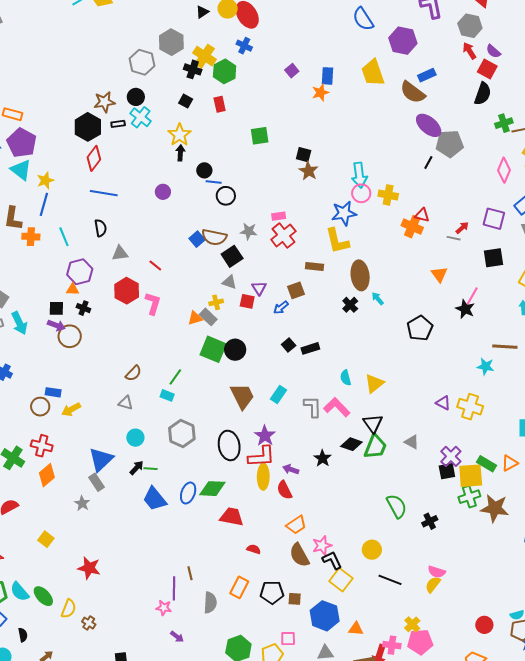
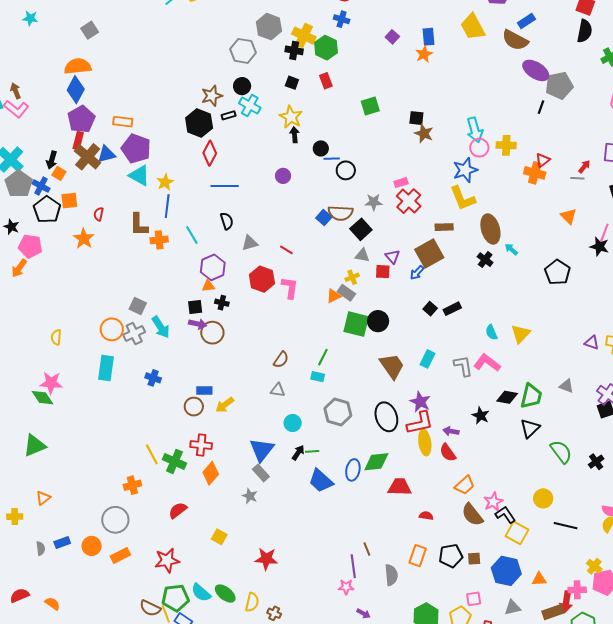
red triangle: (422, 215) -> (543, 160), turned -42
brown square: (296, 290) -> (429, 253), size x1.6
black triangle: (373, 423) -> (530, 428), moved, turned 30

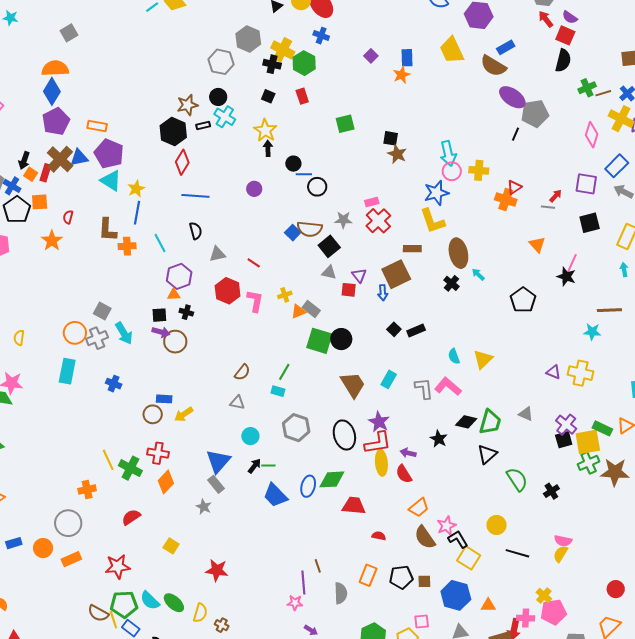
red rectangle: (78, 141) -> (46, 173), moved
blue arrow: (417, 273) -> (383, 293), turned -49
yellow cross: (352, 277) -> (285, 295), moved

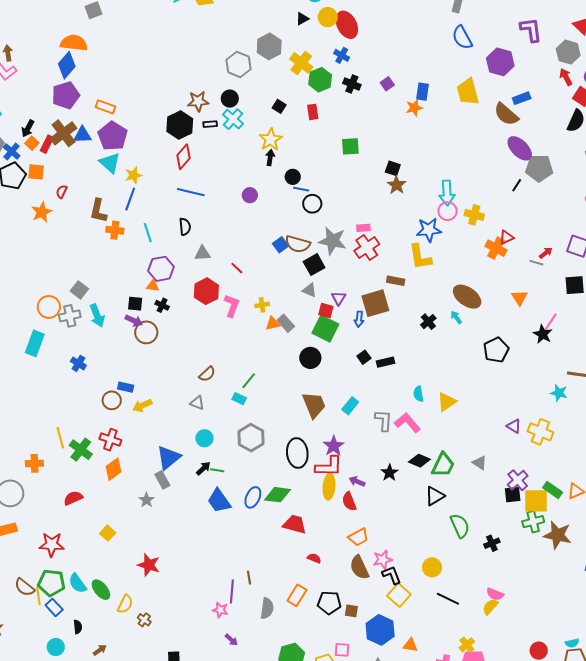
black cross: (272, 64) -> (352, 84), moved
gray star: (343, 220) -> (332, 241), size x1.6
brown ellipse: (458, 253) -> (467, 297), moved, turned -52
green square: (319, 341) -> (325, 329), moved

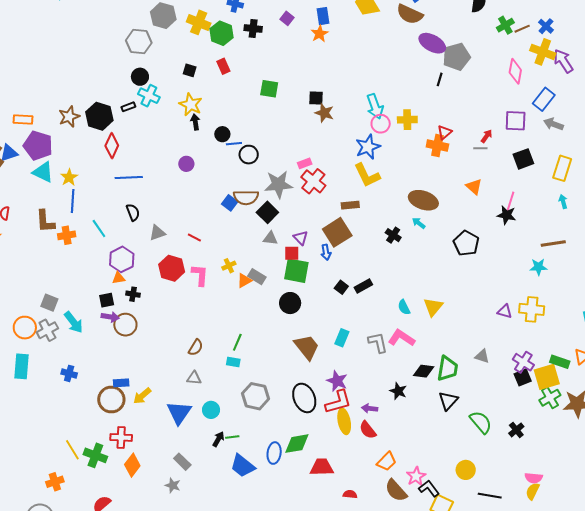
brown star: (198, 101) -> (69, 117), moved
green square: (350, 146) -> (269, 89), turned 30
brown circle: (112, 400) -> (111, 400), size x1.4
blue triangle: (168, 458) -> (179, 413), moved

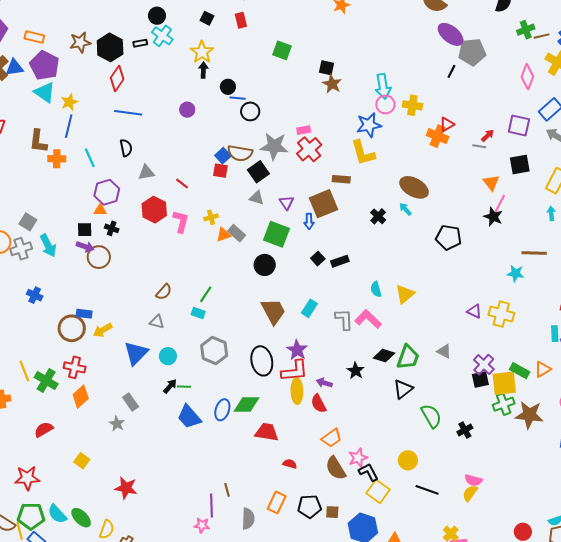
orange triangle: (474, 187) -> (491, 183), moved
black pentagon: (466, 243) -> (449, 237), turned -30
red square: (292, 253) -> (220, 171), moved

